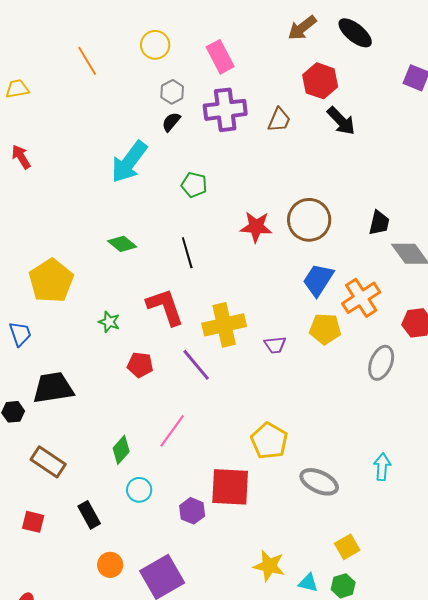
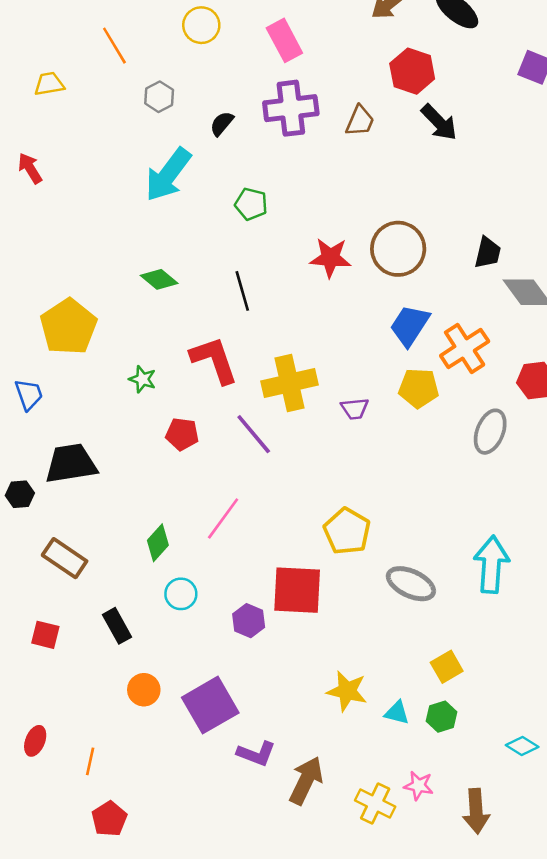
yellow trapezoid: (17, 89) -> (49, 84), moved
gray hexagon: (172, 92) -> (159, 97), moved
cyan arrow: (382, 467) -> (491, 564), size x1.6

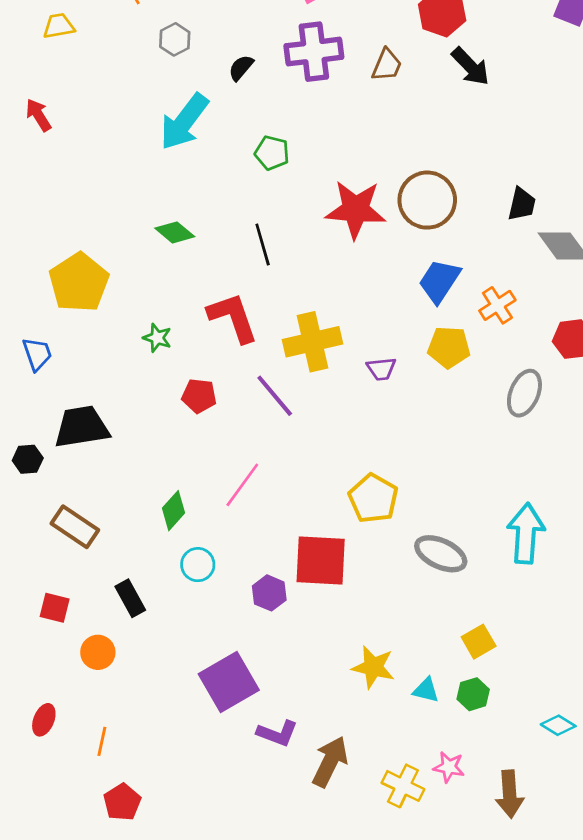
red star: (330, 258) -> (356, 210), size x1.4
orange cross: (465, 348) -> (497, 305), size x0.7
orange circle: (144, 690) -> (98, 652), moved

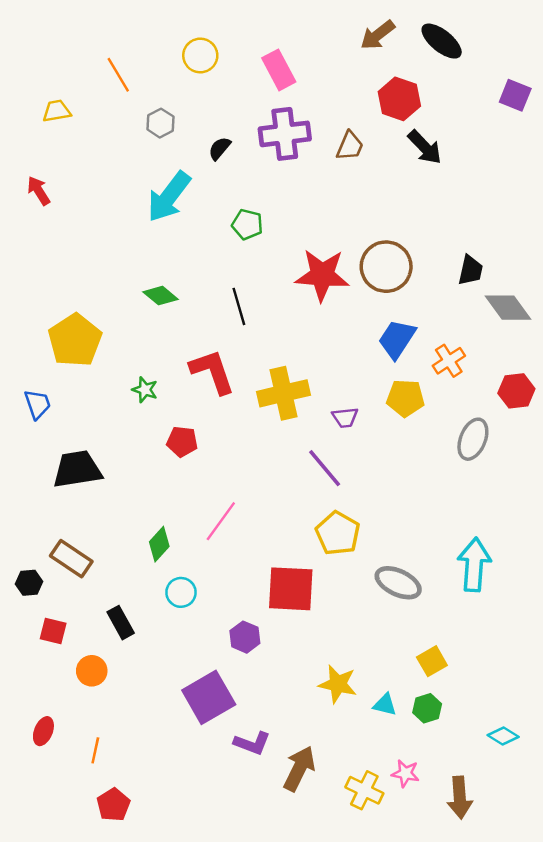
purple line: (275, 396) -> (325, 468), moved
black hexagon: (28, 459) -> (29, 583), moved
purple hexagon: (269, 593) -> (245, 637), moved

